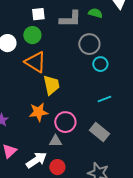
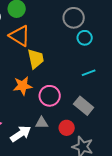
gray triangle: (55, 141) -> (42, 123), moved
red circle: (57, 167) -> (67, 128), moved

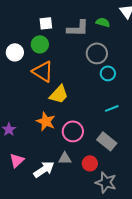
yellow trapezoid: (36, 59) -> (59, 94), turned 55
orange star: (23, 86) -> (46, 121), turned 30

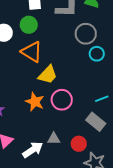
cyan line: (112, 108) -> (102, 99), moved
pink circle: (73, 131) -> (62, 100), moved

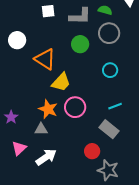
green circle: (29, 25) -> (80, 44), moved
gray circle: (86, 34) -> (109, 33), moved
cyan circle: (97, 54) -> (110, 70), moved
gray triangle: (54, 139) -> (41, 129), moved

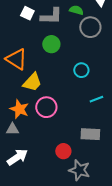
white square: (48, 11) -> (27, 13), moved, turned 32
gray circle: (109, 33) -> (90, 27), moved
cyan line: (115, 106) -> (96, 99), moved
gray rectangle: (109, 129) -> (90, 134), moved, turned -36

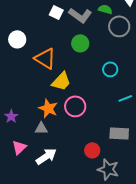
gray L-shape: (51, 16) -> (80, 15), turned 35

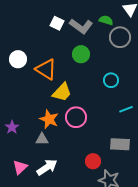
white circle: (17, 39) -> (18, 59), moved
pink triangle: (19, 147) -> (20, 167), moved

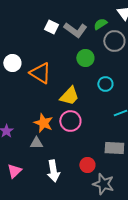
green semicircle: (106, 20) -> (100, 24), turned -48
green circle: (81, 54) -> (85, 58), moved
yellow trapezoid: (62, 92) -> (69, 96), moved
white arrow: (47, 167) -> (53, 171), moved, turned 115

